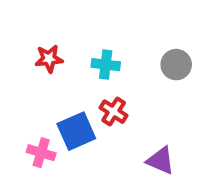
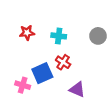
purple triangle: (161, 160) -> (77, 89), moved

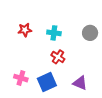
blue square: (42, 73) -> (47, 82), moved
purple triangle: (77, 89) -> (80, 83), moved

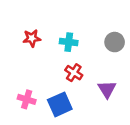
purple triangle: (80, 83) -> (107, 89), moved, turned 35

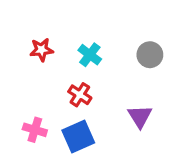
cyan cross: (69, 42) -> (90, 55), turned 30
red cross: (74, 73) -> (80, 95), moved

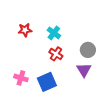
gray circle: (150, 55) -> (88, 50), moved
red cross: (80, 95) -> (56, 54), moved

